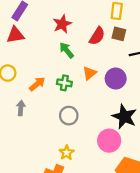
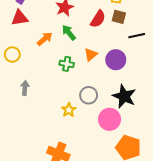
orange arrow: (37, 84) -> (45, 39), moved
gray circle: (69, 116) -> (89, 95), moved
yellow star: (67, 153) -> (69, 110), moved

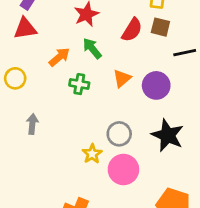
green cross: (67, 64) -> (79, 84), moved
pink circle: (110, 119) -> (123, 169), moved

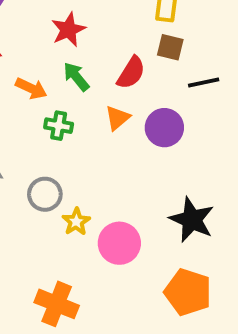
red semicircle: (132, 30) -> (131, 73), moved
orange arrow: (59, 57) -> (31, 88), turned 65
gray circle: (119, 134) -> (45, 194), moved
black star: (168, 135) -> (192, 220), moved

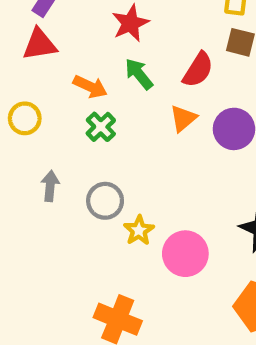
green cross: (59, 126) -> (101, 127), moved, turned 36

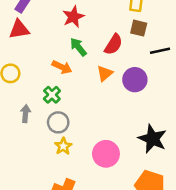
orange arrow: (90, 87) -> (62, 67), moved
green cross: (101, 127) -> (52, 95), moved
yellow star: (139, 230) -> (63, 146), moved

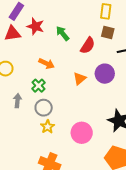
red star: (73, 17) -> (36, 26), moved, turned -30
green arrow: (78, 47) -> (63, 33), moved
orange triangle: (105, 73) -> (80, 79), moved

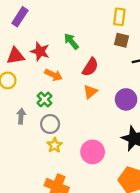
red star: (36, 26) -> (40, 51), moved
red triangle: (12, 33) -> (15, 56), moved
red semicircle: (88, 45) -> (90, 67), moved
purple circle: (105, 74) -> (126, 99), moved

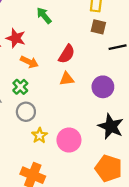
green arrow: (71, 41) -> (44, 16), moved
orange triangle: (90, 92) -> (67, 79), turned 32
yellow star: (55, 145) -> (40, 136), moved

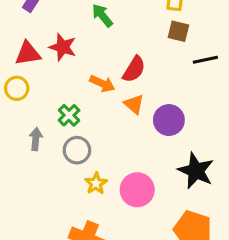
orange arrow: (29, 62) -> (102, 84), moved
orange triangle: (67, 79) -> (134, 104), turned 49
purple circle: (103, 87) -> (169, 120), moved

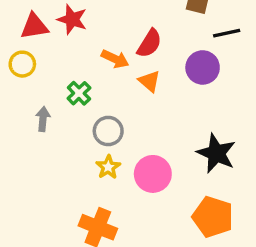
purple circle: (169, 120) -> (203, 67), moved
gray circle: (77, 150) -> (108, 131), moved

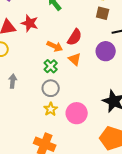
green cross: (79, 93) -> (51, 66), moved

